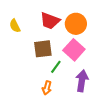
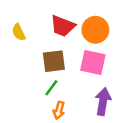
pink square: (74, 50) -> (93, 62), turned -30
green line: (56, 67) -> (51, 88), moved

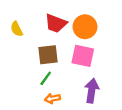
orange arrow: (59, 110) -> (52, 98), turned 64

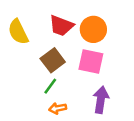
yellow semicircle: (17, 29) -> (18, 32), size x1.5
brown square: (48, 55) -> (53, 60), turned -30

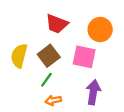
orange circle: (93, 29) -> (100, 29), moved
yellow semicircle: (18, 32) -> (19, 56), moved, turned 40

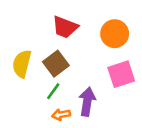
pink square: (84, 57) -> (121, 74), moved, turned -30
purple arrow: (93, 92) -> (87, 102), moved

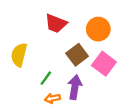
brown square: (56, 64) -> (77, 55), moved
pink square: (121, 74) -> (104, 64), turned -35

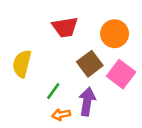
red trapezoid: (56, 23) -> (65, 27), turned -30

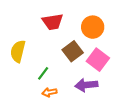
purple arrow: (87, 102) -> (86, 85), moved, turned -105

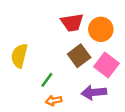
red trapezoid: (53, 22) -> (72, 22), moved

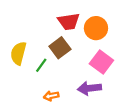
brown square: (79, 56) -> (60, 48), moved
green line: (47, 80) -> (41, 65), moved

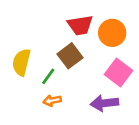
orange arrow: (51, 96) -> (52, 101), moved

